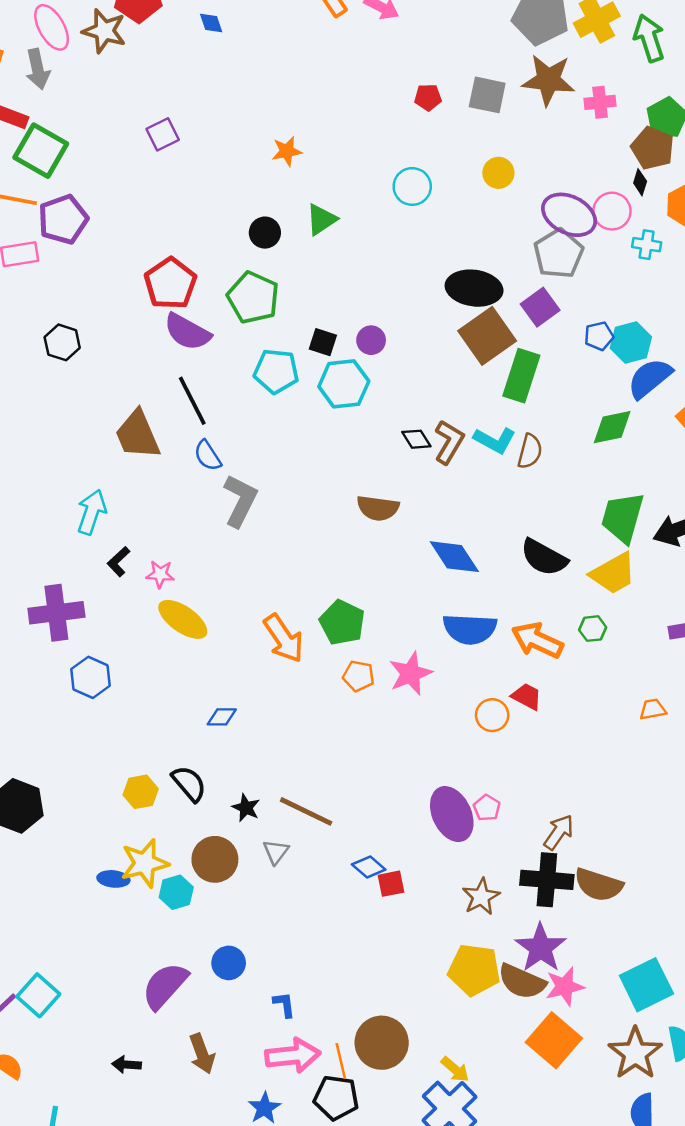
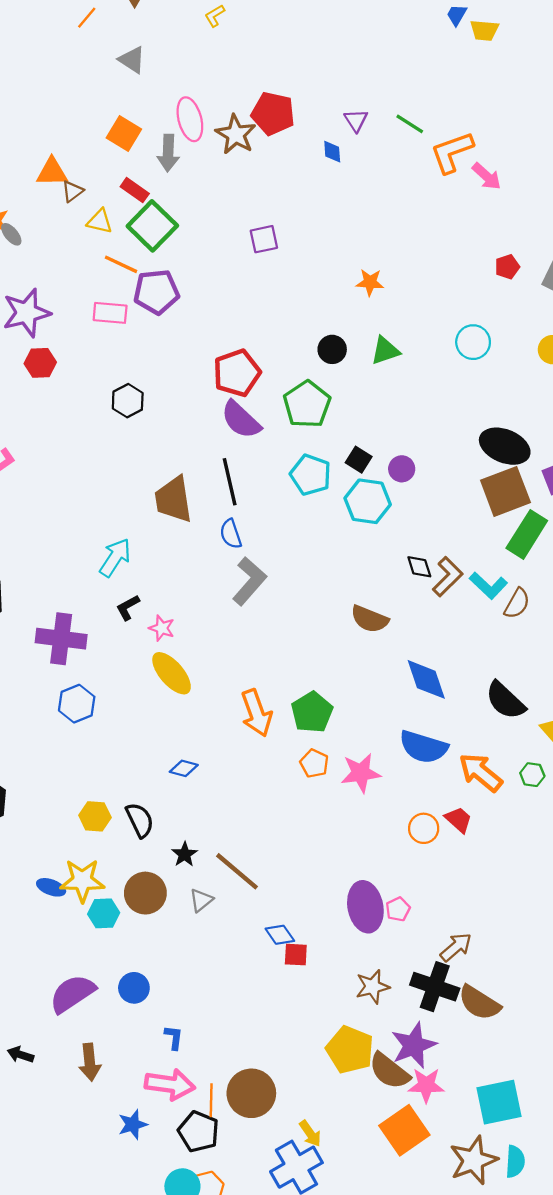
red pentagon: (428, 97) -> (507, 267), turned -30

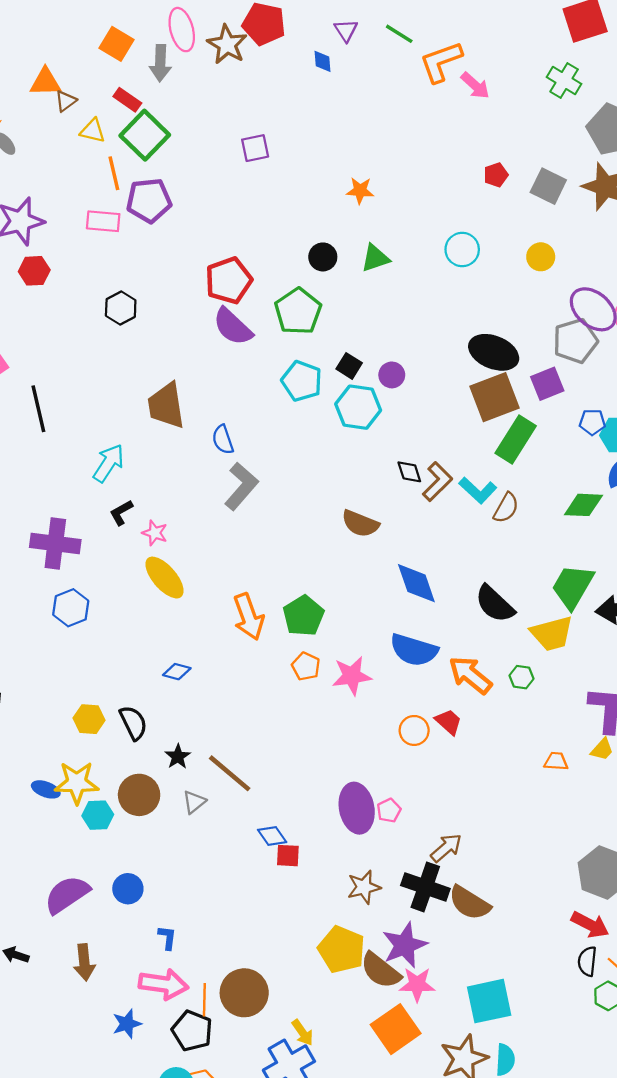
orange line: (121, 264) -> (114, 173), turned 52
black line: (230, 482) -> (38, 409), moved

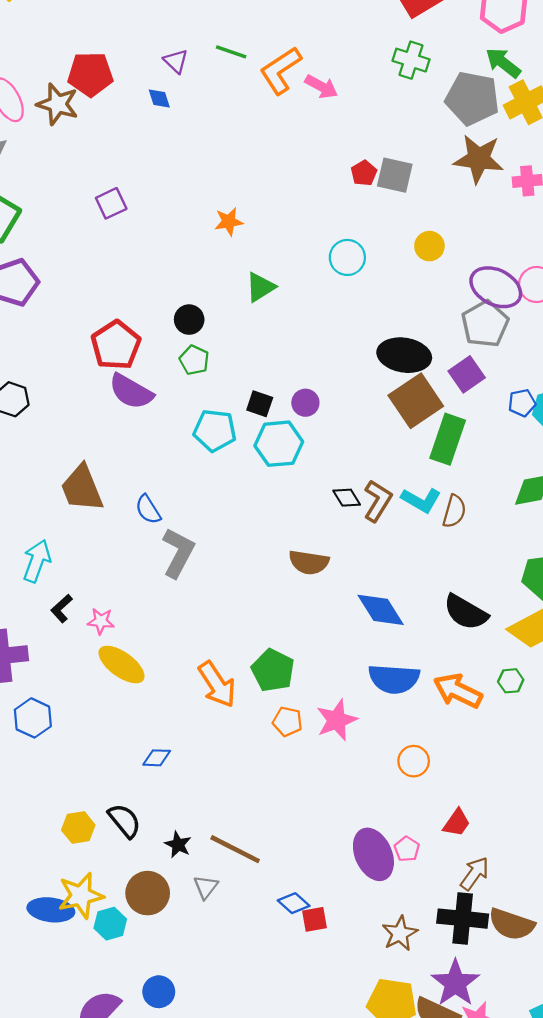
gray square: (548, 186) -> (395, 175), moved
black circle: (323, 257) -> (189, 320), moved
green pentagon: (298, 311) -> (194, 360), size x0.6
red trapezoid: (449, 722) -> (457, 823), moved, turned 96
blue ellipse: (46, 789) -> (51, 910), size x1.5

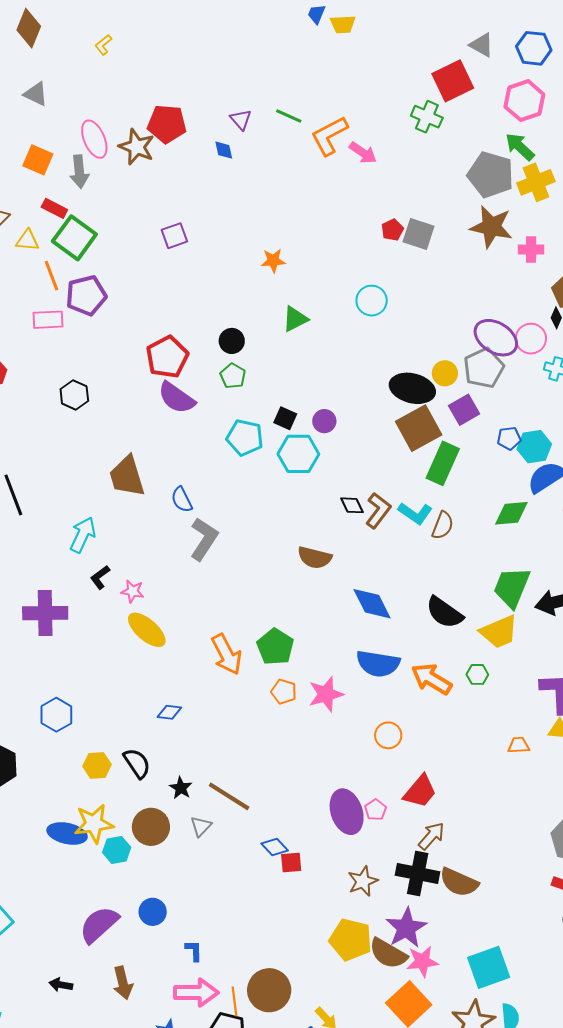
green cross: (411, 60) -> (427, 117), moved
yellow circle: (429, 246) -> (445, 373), moved
blue hexagon: (33, 718) -> (56, 715), moved
red trapezoid: (457, 823) -> (420, 791), size x1.4

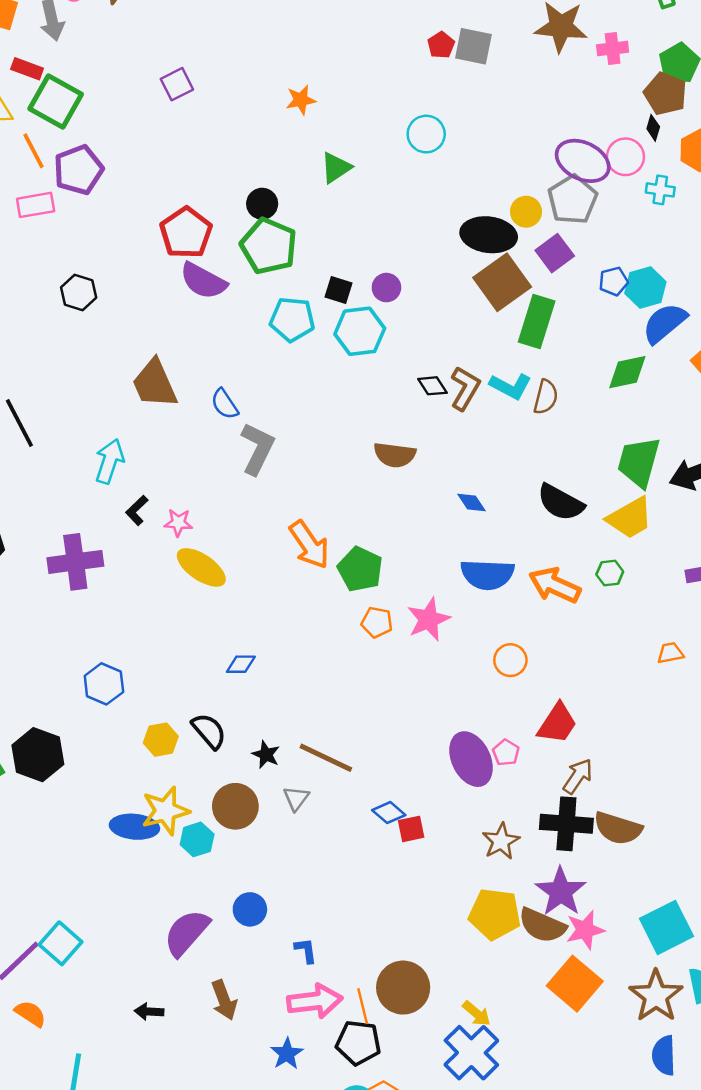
green pentagon: (233, 376) -> (269, 246), size x1.8
blue diamond: (372, 604) -> (471, 503), size x0.6
orange arrow: (227, 654) -> (309, 545), moved

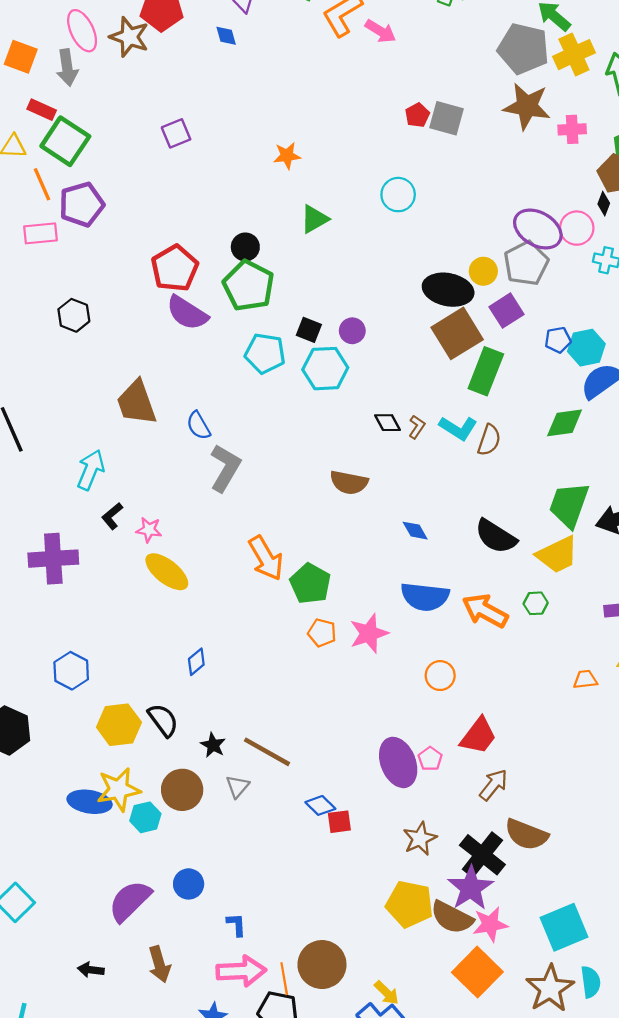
brown L-shape: (465, 388) -> (417, 427), size x0.6
blue diamond: (241, 664) -> (196, 662), turned -44
yellow hexagon: (161, 740) -> (119, 725), size x1.4
black cross: (566, 824) -> (482, 855), moved, turned 30

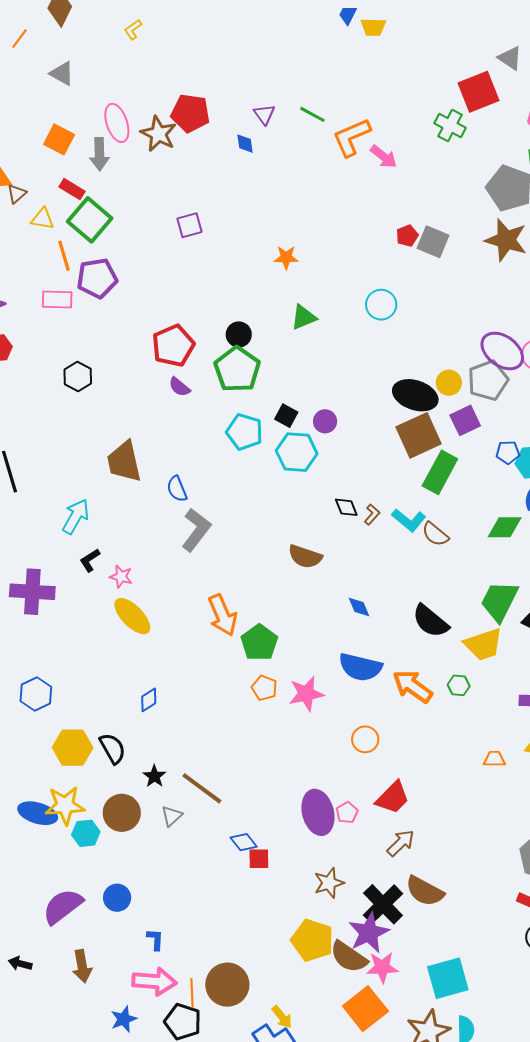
purple semicircle: (187, 313) -> (179, 387), size x0.6
brown semicircle: (489, 440) -> (435, 534), turned 104

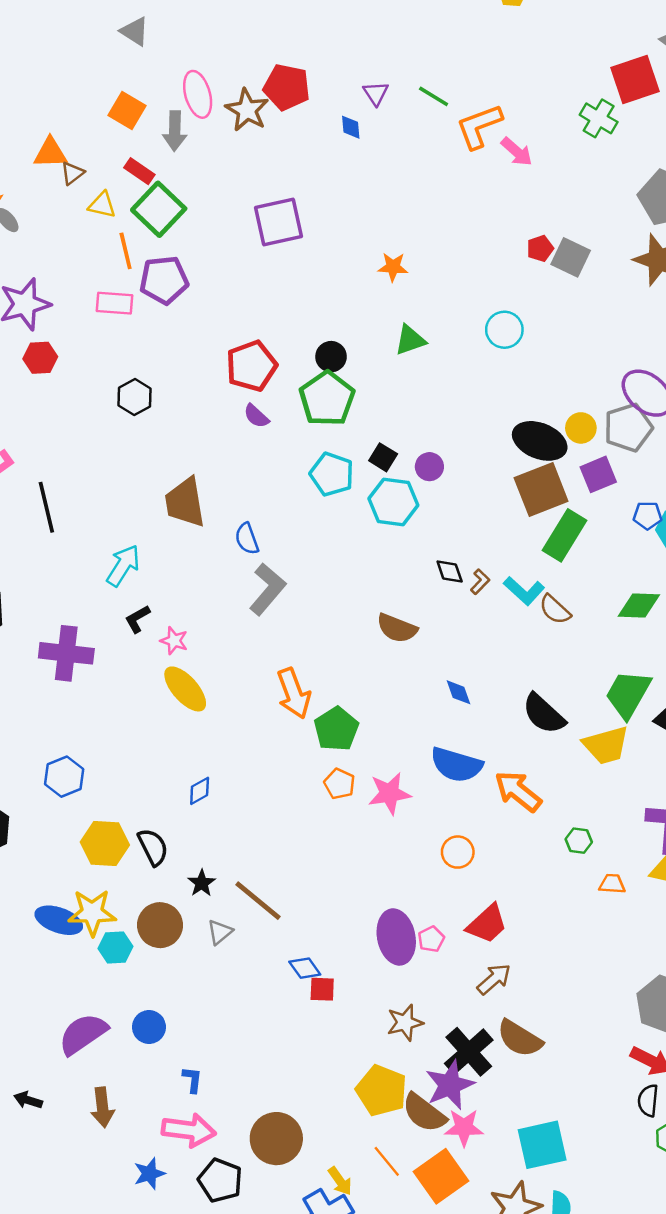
purple square: (189, 225) -> (279, 222), size x1.6
green hexagon: (459, 685) -> (579, 841), moved
orange line: (192, 993) -> (387, 1161), moved, turned -40

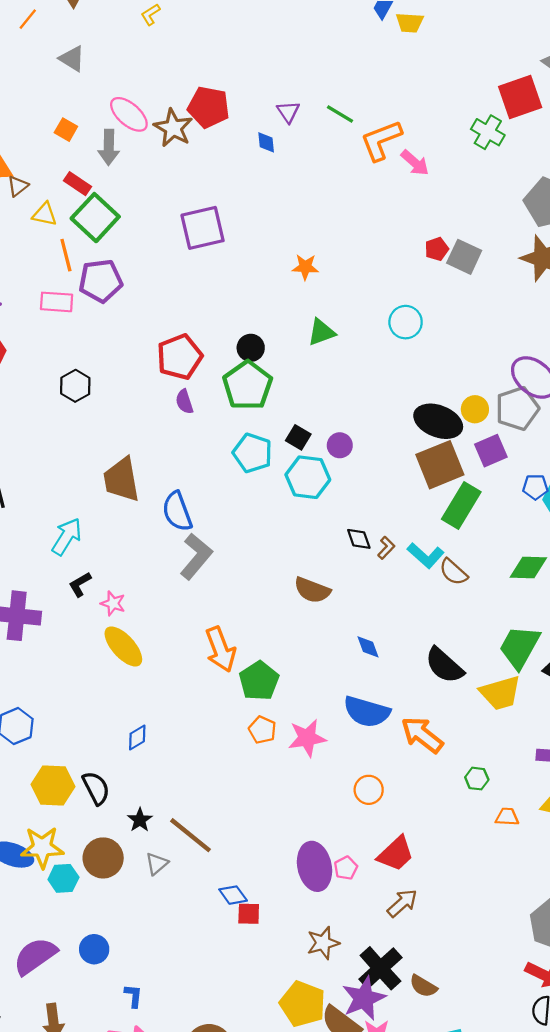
pink ellipse: (198, 94) -> (129, 114), turned -33
orange square: (127, 111) -> (66, 130), size x0.7
purple semicircle: (256, 416) -> (184, 402), turned 30
blue semicircle: (247, 539) -> (177, 511), size x1.4
brown semicircle: (520, 1038) -> (423, 986), moved, size x0.7

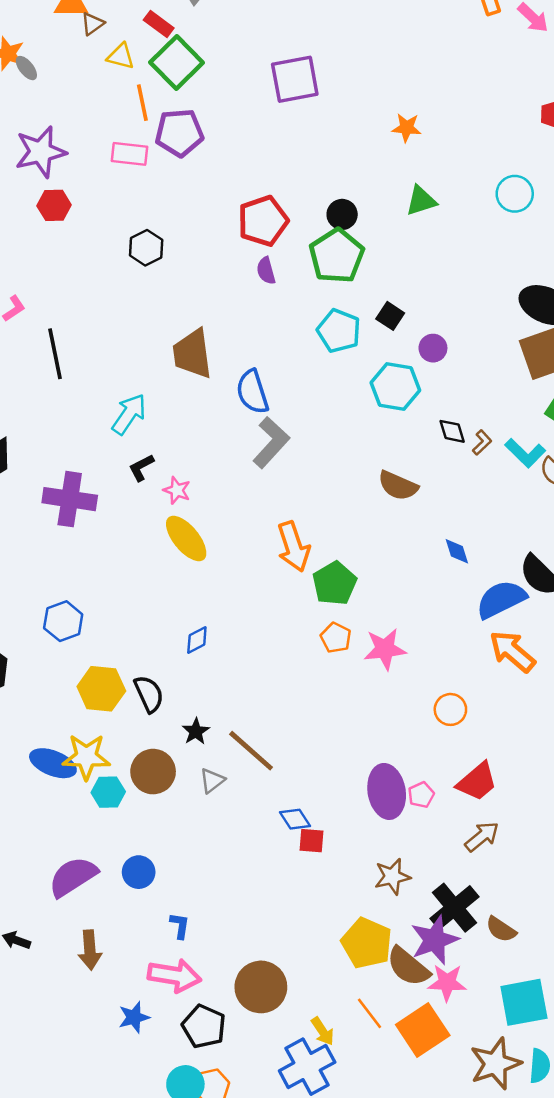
purple circle: (340, 445) -> (433, 348), moved
cyan hexagon: (308, 477) -> (395, 387), moved
blue semicircle: (367, 712) -> (501, 599), moved, turned 135

